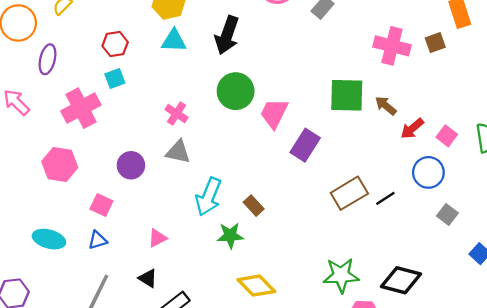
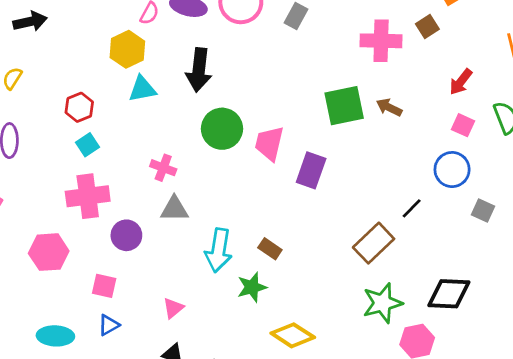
pink cross: (81, 108) -> (88, 196), moved, turned 33
red arrow: (412, 128) -> (461, 82), moved
brown rectangle: (349, 193) -> (374, 243), moved

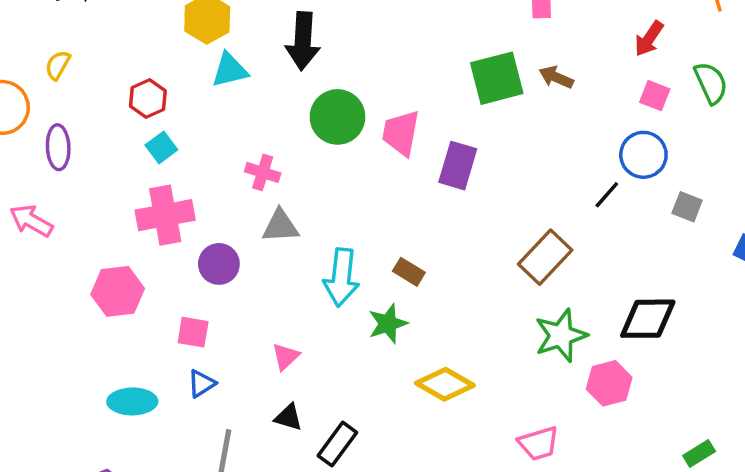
black line: (412, 208) -> (607, 195), moved

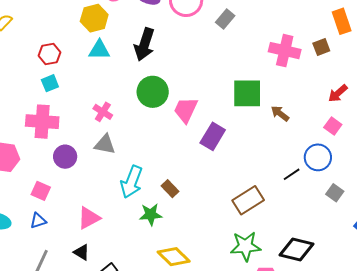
brown arrow: (556, 77) -> (280, 113), moved
pink triangle: (285, 357) -> (89, 218), size x1.4

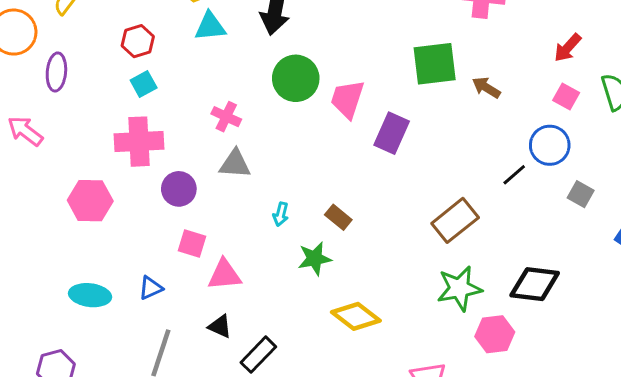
cyan arrow: (132, 182) -> (281, 214), size x0.5
pink square: (41, 191) -> (192, 244), moved
pink triangle: (89, 218) -> (224, 275), turned 30

